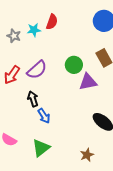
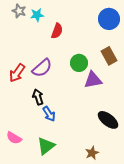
red semicircle: (52, 22) -> (57, 31), moved
cyan star: (34, 30) -> (37, 15), moved
gray star: (14, 36) -> (19, 11), moved

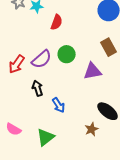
green circle: (79, 63) -> (67, 54), moved
blue arrow: (49, 114) -> (59, 105), moved
brown star: (92, 153) -> (92, 129), moved

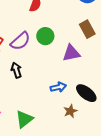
blue arrow: (59, 105) -> (58, 87), moved, turned -70

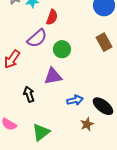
purple semicircle: (20, 41) -> (37, 38), moved
purple triangle: (71, 53) -> (53, 76), moved
black arrow: (16, 70) -> (29, 94), moved

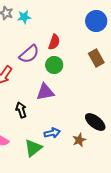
red semicircle: (52, 17) -> (54, 42), moved
blue arrow: (75, 100) -> (52, 133), moved

